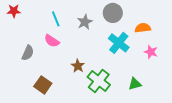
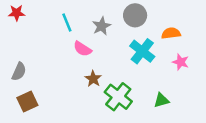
pink semicircle: (52, 41) -> (82, 49), moved
gray semicircle: (28, 53) -> (19, 72), moved
brown square: (43, 85) -> (27, 102), moved, turned 30

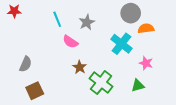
gray circle: (135, 15) -> (131, 13), moved
pink star: (181, 62) -> (146, 63), moved
gray semicircle: (19, 72) -> (26, 64), moved
brown square: (27, 102) -> (35, 91), moved

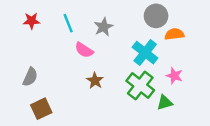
red star: (14, 11) -> (31, 21), moved
green cross: (101, 83) -> (140, 85), moved

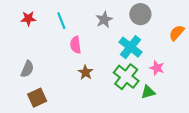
gray star: (104, 27) -> (104, 20), moved
orange semicircle: (174, 34) -> (177, 33), moved, turned -42
pink semicircle: (84, 50) -> (76, 45), turned 49

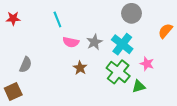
red star: (28, 19) -> (13, 18), moved
gray star: (104, 20) -> (94, 42), moved
pink semicircle: (76, 45) -> (71, 42), turned -70
brown square: (37, 98) -> (13, 91), moved

